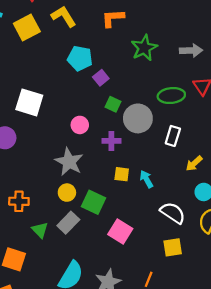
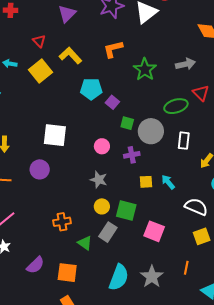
gray star: (69, 162) -> (99, 180), size x0.7

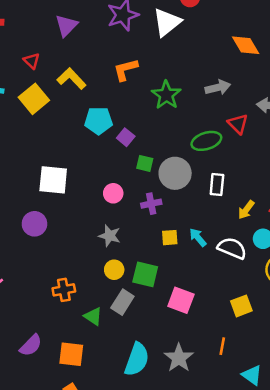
white semicircle: (196, 207) -> (232, 248), moved

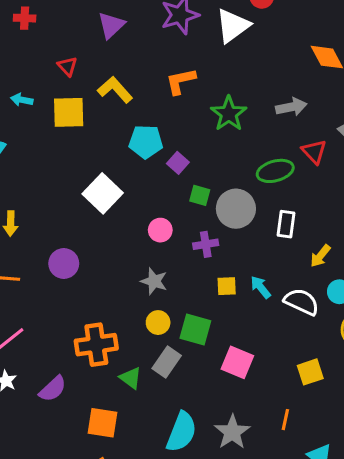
yellow square: (34, 99) -> (69, 112), turned 36
white square: (53, 180) -> (103, 193), moved, turned 36
orange cross: (64, 290) -> (96, 345), size x1.5
purple semicircle: (31, 345) -> (53, 389), moved

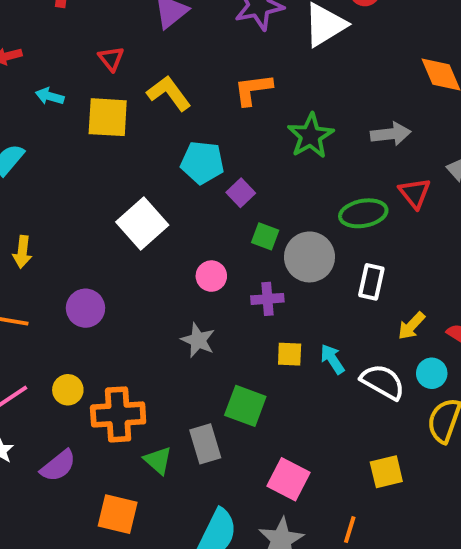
yellow circle: (158, 323) -> (68, 390), moved
gray rectangle: (167, 362) -> (205, 444), turned -56
pink square: (237, 362) -> (288, 479), moved

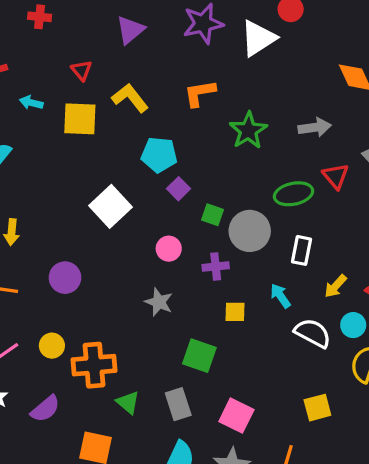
purple square: (241, 193) -> (179, 189), moved
cyan arrow: (332, 359) -> (280, 296), moved
gray rectangle: (205, 444) -> (178, 404), moved

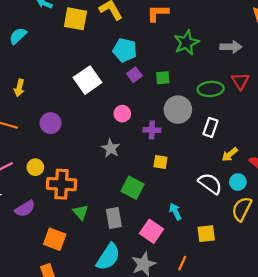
green square: (212, 215) -> (163, 78), moved, turned -32
cyan arrow: (280, 296) -> (175, 212), moved

